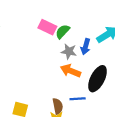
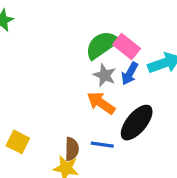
pink rectangle: (47, 27) -> (127, 47), moved
green semicircle: (63, 32) -> (102, 45), size x1.5

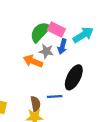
orange arrow: (101, 103) -> (33, 61), moved

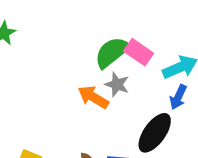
blue arrow: (62, 47) -> (178, 97), moved

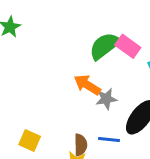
gray star: (117, 84) -> (106, 99), moved, turned -30

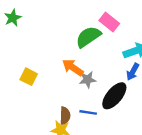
pink rectangle: (128, 46) -> (109, 22), moved
yellow square: (30, 140) -> (29, 77), moved

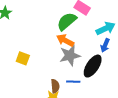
orange arrow: (73, 68) -> (65, 40), moved
gray star: (88, 80) -> (70, 55), size x1.5

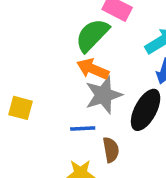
blue line: (73, 82) -> (83, 129), moved
brown semicircle: (55, 86) -> (111, 150), moved

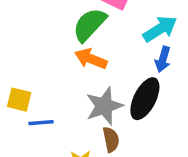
gray star: (104, 95) -> (104, 106), moved
blue line: (83, 129) -> (41, 123), moved

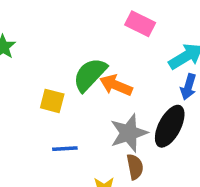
green semicircle: (89, 25) -> (90, 75), moved
yellow square: (19, 100) -> (52, 101), moved

